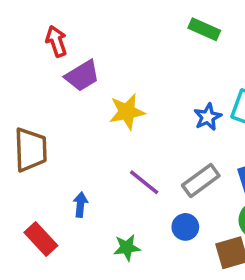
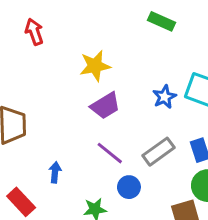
purple trapezoid: (82, 76) -> (105, 106), moved
yellow star: (127, 112) -> (95, 66), moved
blue circle: (185, 227) -> (129, 187), moved

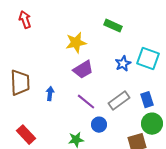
green rectangle: (161, 21) -> (113, 26), moved
red arrow: (34, 32) -> (25, 20), moved
blue arrow: (55, 172) -> (50, 94), moved

